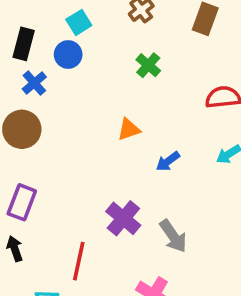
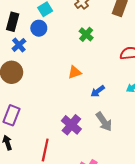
gray arrow: (173, 236) -> (104, 122), moved

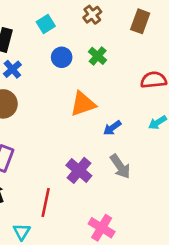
blue circle: (39, 28) -> (62, 57), moved
orange triangle: (75, 72) -> (83, 104), size x1.5

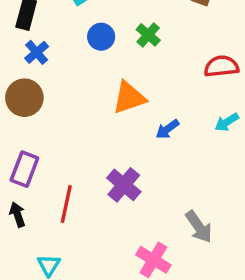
gray arrow: (120, 166) -> (199, 227), moved
red line: (46, 202) -> (66, 204), moved

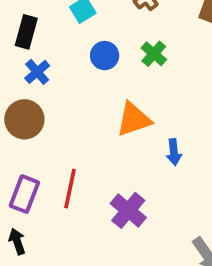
blue arrow: (167, 129) -> (174, 152), turned -60
red line: (66, 204) -> (70, 189), moved

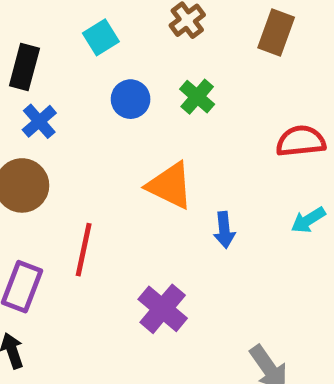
orange triangle: (134, 119) -> (170, 185), turned 45
red line: (70, 189) -> (84, 250), moved

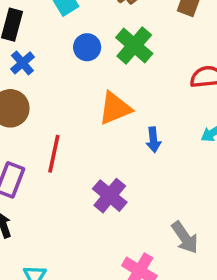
green cross: (197, 97) -> (134, 45), size x1.5
orange triangle: (170, 185) -> (115, 108), turned -48

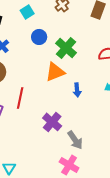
green cross: (134, 45) -> (66, 48), moved
gray arrow: (185, 237) -> (75, 140), moved

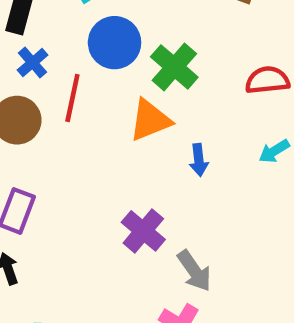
blue circle: (39, 37) -> (115, 43), size x1.5
red line: (20, 98) -> (72, 98), moved

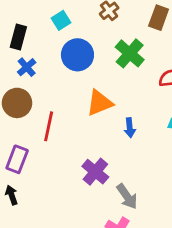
green cross: (174, 67) -> (130, 53), moved
red line: (72, 98) -> (49, 126), moved

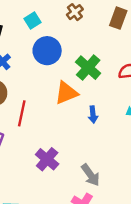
green cross: (130, 53) -> (88, 68), moved
purple cross: (95, 172) -> (47, 159), moved

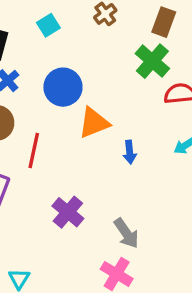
blue circle: (47, 51) -> (63, 87), moved
green cross: (88, 68) -> (152, 61), moved

